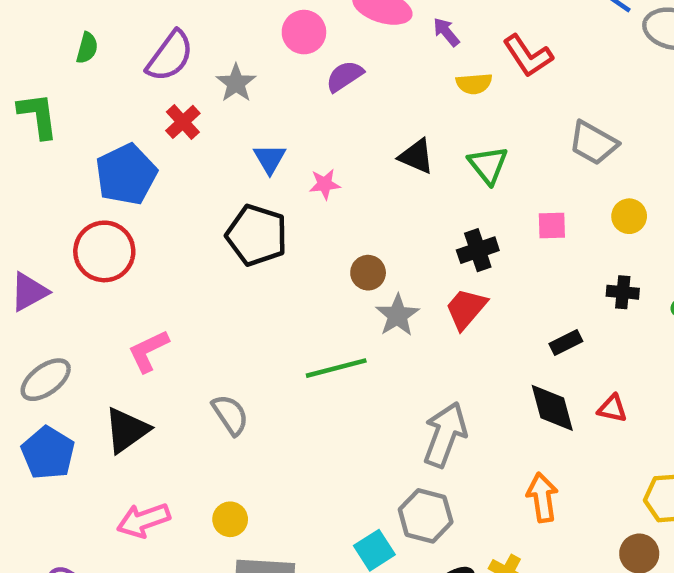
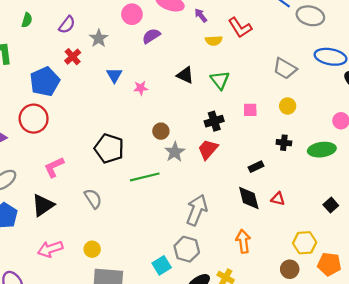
purple semicircle: (170, 56) -> (67, 25), size x0.7
gray trapezoid: (593, 143) -> (285, 69), moved
black pentagon: (257, 235) -> (109, 148), moved

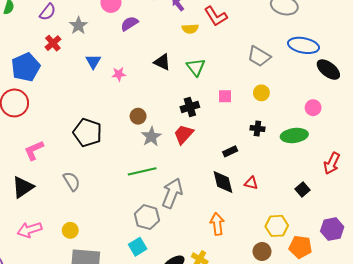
green line: (145, 177) -> (142, 171), moved
gray hexagon: (187, 249) -> (147, 217), moved

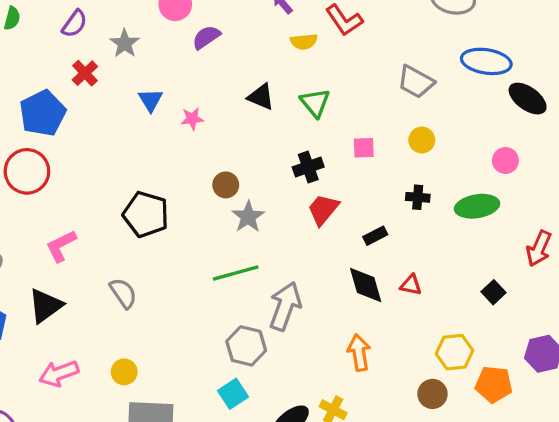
red trapezoid: (184, 134) -> (323, 209), moved

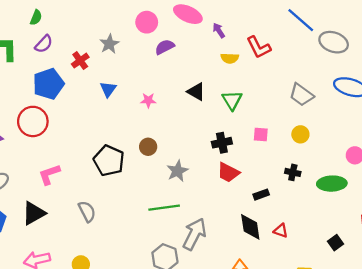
purple semicircle: (74, 24) -> (44, 44), moved
blue triangle: (151, 100) -> (108, 89), moved
brown circle: (226, 185) -> (148, 147), moved
red trapezoid: (323, 209) -> (228, 172), turned -110

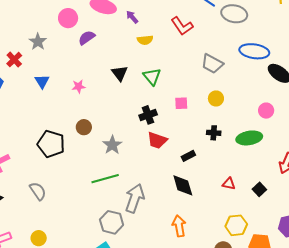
red L-shape: (259, 47) -> (182, 26), moved
black triangle: (196, 92) -> (120, 73), turned 30
red triangle: (281, 231) -> (229, 184), moved

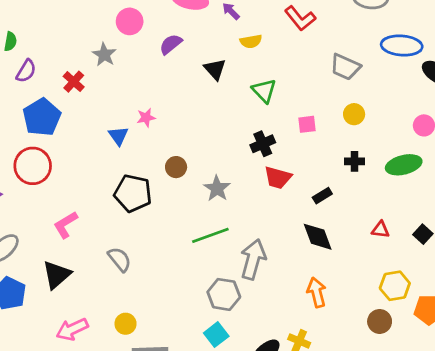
pink circle: (68, 18) -> (130, 21), moved
black triangle: (120, 73) -> (215, 69), moved
blue triangle: (42, 81) -> (118, 136), moved
pink star: (79, 86) -> (146, 118), moved

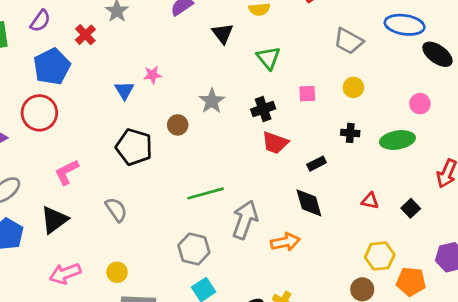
gray star: (217, 188) -> (212, 101), moved
orange arrow: (317, 292) -> (285, 242), moved, turned 88
gray hexagon: (224, 294) -> (194, 249), moved

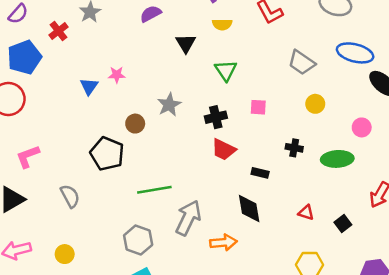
yellow circle: (353, 87) -> (315, 104), moved
black pentagon: (134, 147) -> (107, 154), moved
black rectangle: (317, 164) -> (260, 173), turned 35

